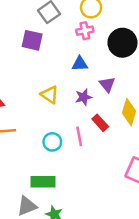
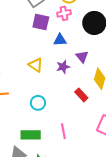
purple square: (32, 40) -> (41, 22), moved
red rectangle: (100, 123) -> (81, 95), moved
pink line: (79, 136) -> (63, 131), moved

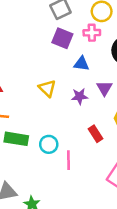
cyan circle: (38, 103) -> (49, 144), moved
pink line: (63, 131) -> (68, 160), moved
green rectangle: (31, 135) -> (16, 139), moved

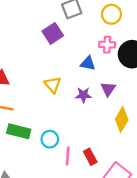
pink cross: (92, 33) -> (107, 45), moved
purple square: (62, 38) -> (53, 33), moved, turned 30
red rectangle: (96, 134) -> (90, 157), moved

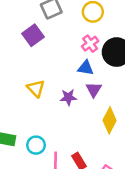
pink cross: (107, 45) -> (90, 44), turned -35
blue triangle: (88, 63) -> (86, 68), moved

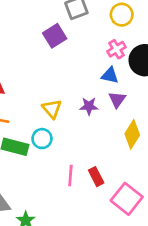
yellow triangle: (36, 88) -> (52, 109), moved
cyan circle: (36, 145) -> (42, 139), moved

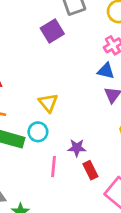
purple star: (89, 106) -> (77, 148), moved
pink line: (70, 175) -> (54, 167), moved

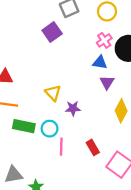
cyan circle: (38, 132) -> (50, 129), moved
purple star: (77, 148) -> (73, 108), moved

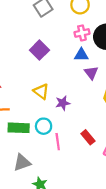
purple square: (52, 32) -> (39, 50), moved
pink cross: (104, 40) -> (82, 33), turned 32
gray triangle: (14, 175) -> (22, 163), moved

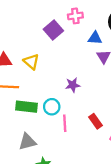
pink cross: (82, 33) -> (75, 16), moved
yellow triangle: (41, 91) -> (31, 62), moved

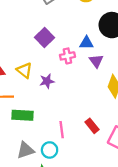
pink cross: (75, 16) -> (67, 56), moved
purple star: (73, 85) -> (47, 81), moved
cyan circle: (52, 107) -> (50, 150), moved

